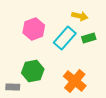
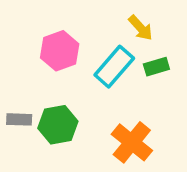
yellow arrow: (80, 16) -> (141, 28), turned 35
gray rectangle: (13, 87) -> (19, 119), moved

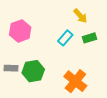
pink hexagon: (60, 51) -> (20, 31), moved
cyan rectangle: (114, 67) -> (65, 38), size x0.7

